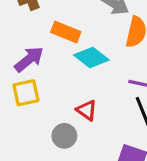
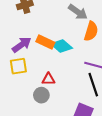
orange rectangle: (66, 32) -> (45, 42), moved
red triangle: (87, 110) -> (48, 79), moved, turned -40

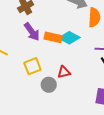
purple arrow: (22, 45) -> (32, 32), moved, turned 102
gray circle: (41, 95) -> (49, 85), moved

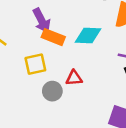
orange rectangle: (53, 37) -> (53, 37), moved
cyan diamond: (69, 38) -> (88, 36), turned -35

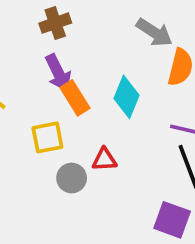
cyan diamond: (88, 36) -> (126, 97), turned -72
orange rectangle: (53, 37) -> (75, 98), turned 35

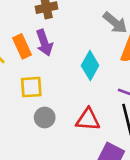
orange rectangle: (75, 98) -> (22, 46), moved
red triangle: (104, 159) -> (88, 119), moved, size x1.4

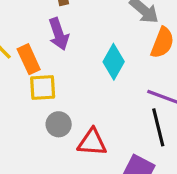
orange rectangle: (22, 46) -> (29, 59), moved
red triangle: (88, 119) -> (92, 142), moved

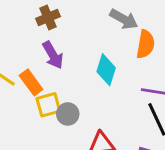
gray circle: (59, 124) -> (68, 114), moved

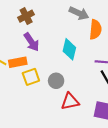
orange rectangle: (31, 82) -> (18, 62), turned -60
gray circle: (68, 114) -> (56, 81), moved

